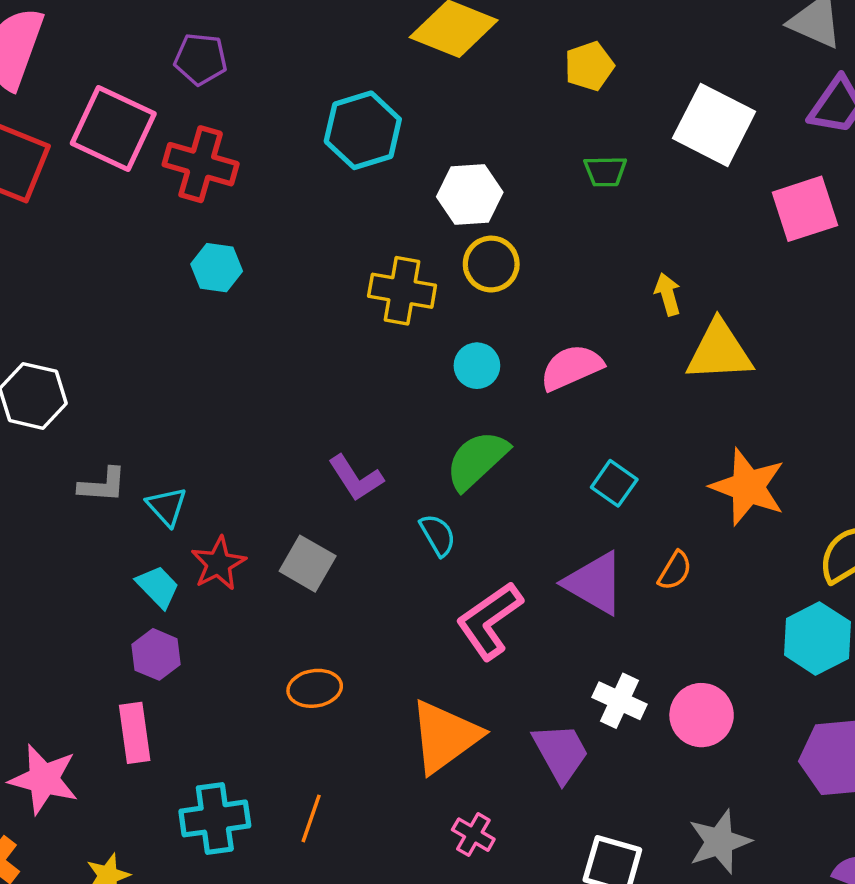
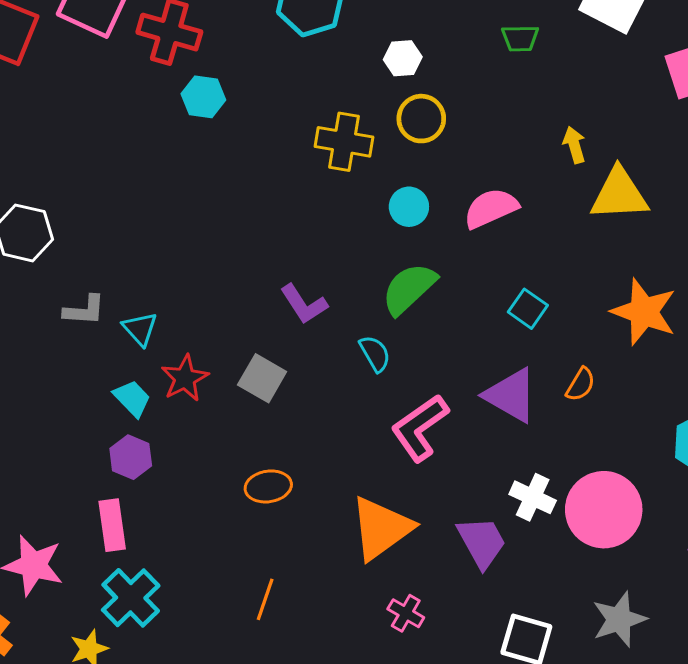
white hexagon: (470, 194) -> (403, 58), size x0.7
cyan hexagon: (217, 268) -> (203, 97), moved
pink circle: (702, 715) -> (604, 510), size x1.4
cyan cross: (215, 818) -> (131, 598), moved, turned -36

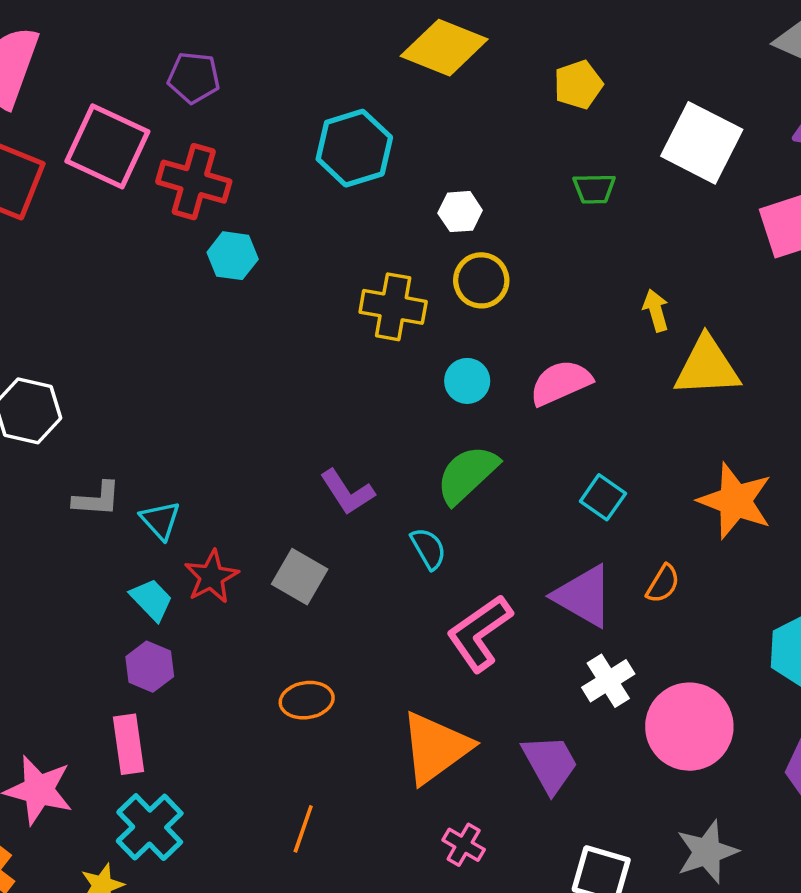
white cross: (533, 497) -> (608, 681), moved, turned 33

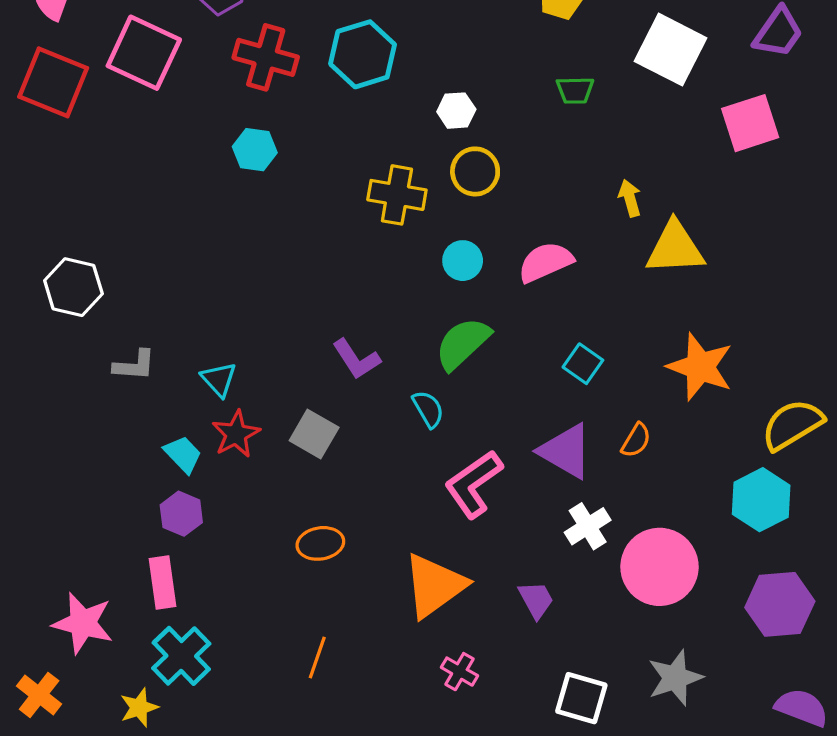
red cross: (194, 182) -> (266, 57), moved
cyan triangle: (160, 520) -> (219, 379), moved
purple trapezoid: (550, 764) -> (536, 600), size x0.7

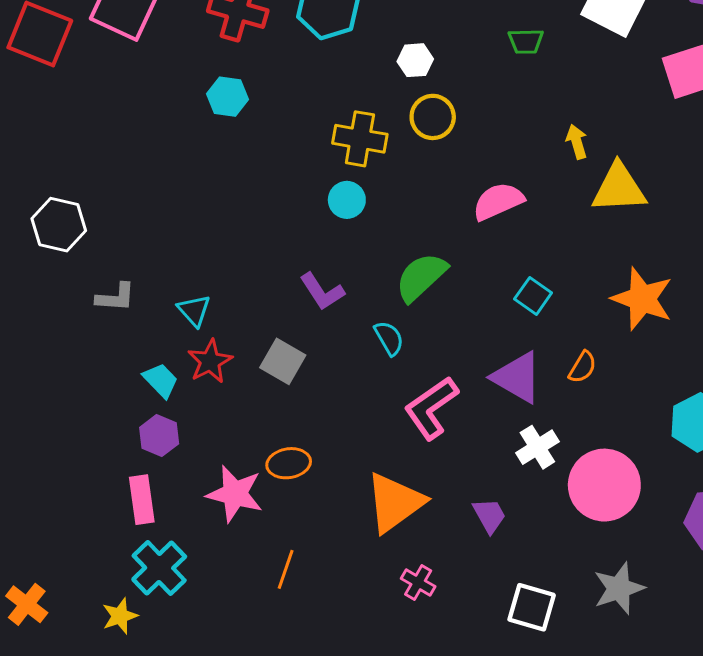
cyan circle: (463, 261) -> (347, 200), moved
pink star: (83, 623) -> (235, 494), moved

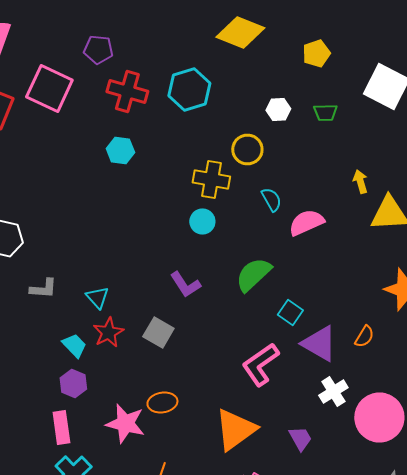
white hexagon: (415, 60) -> (278, 110), moved
yellow circle: (433, 117) -> (247, 150), moved
cyan square: (533, 296) -> (290, 312), moved
cyan semicircle: (389, 338) -> (271, 200), moved

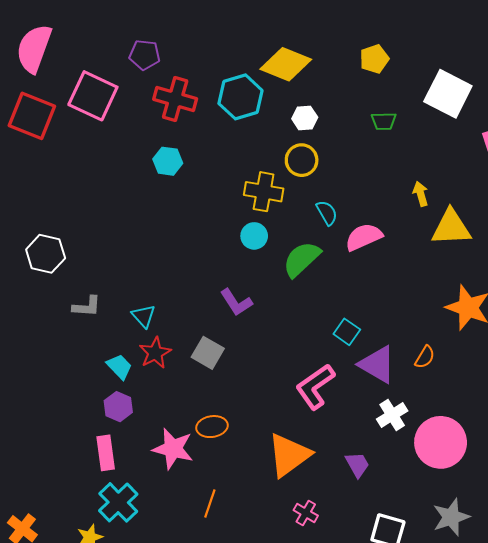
yellow diamond: (240, 32) -> (286, 64), moved
white hexagon: (278, 110) -> (305, 118), moved
green semicircle: (253, 274) -> (302, 259), moved

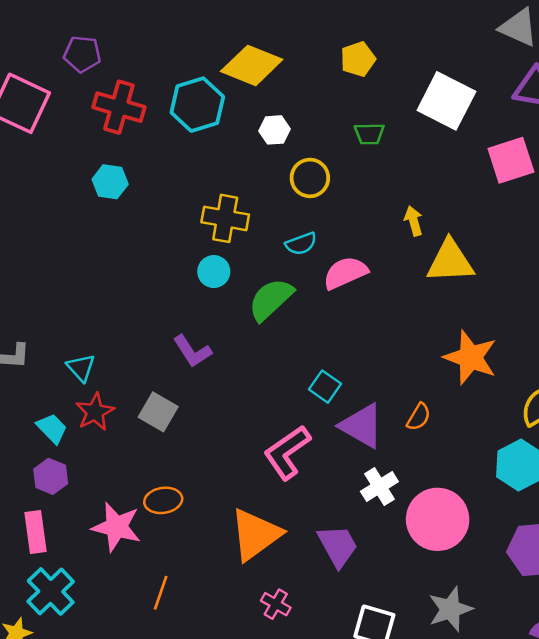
yellow circle: (302, 160) -> (310, 178), moved
cyan semicircle: (327, 213) -> (301, 244), turned 100
purple trapezoid: (357, 465) -> (338, 546), size x1.4

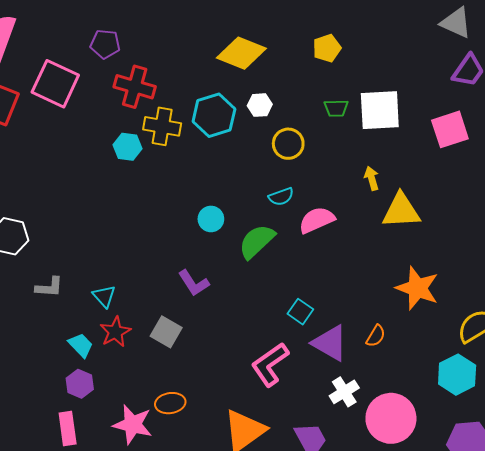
white square: (446, 101) -> (380, 110), moved, turned -30
cyan hexagon: (197, 105) -> (214, 115), moved
yellow cross: (225, 218) -> (162, 126), moved

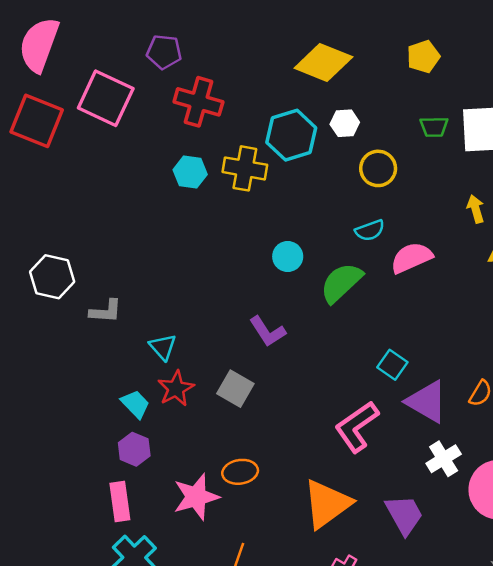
yellow cross: (162, 126) -> (245, 168), moved
gray L-shape: (49, 287) -> (106, 311), moved
pink star: (133, 424) -> (196, 497), turned -30

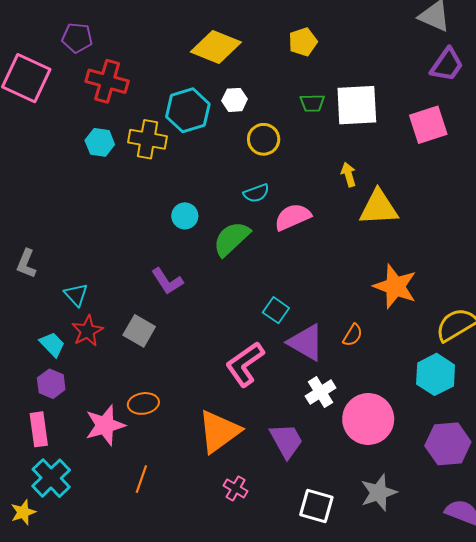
gray L-shape: (106, 311) -> (26, 264), turned 108

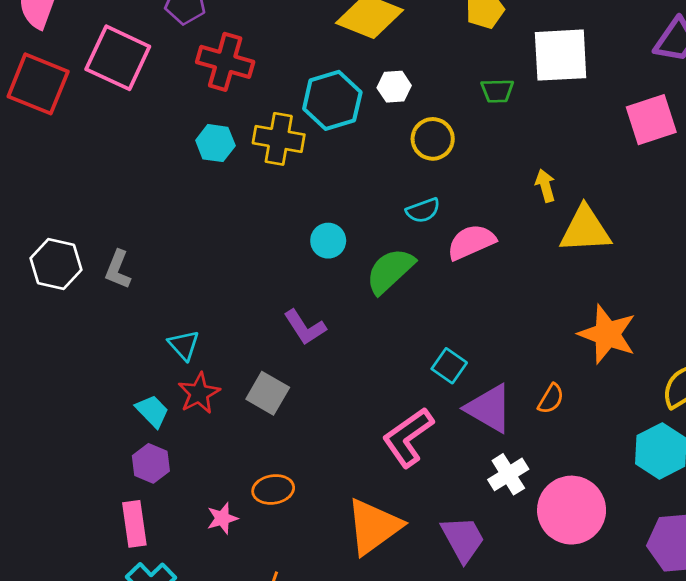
white square: (357, 105) -> (561, 55), moved
gray L-shape: (26, 264) -> (118, 269), moved
pink star: (105, 425) -> (222, 518), size x0.6

